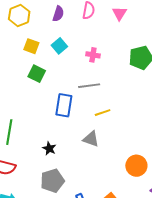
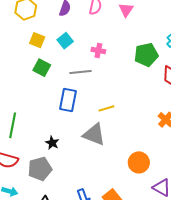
gray line: (89, 86) -> (80, 72), moved
gray triangle: (91, 139) -> (94, 134), size x1.4
gray pentagon: (52, 181) -> (40, 169), moved

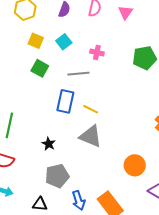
yellow line: (106, 108) -> (91, 109), moved, turned 42
gray pentagon: (40, 169) -> (57, 176), moved

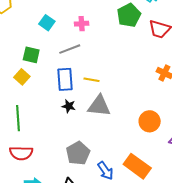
yellow square: (36, 41) -> (22, 77), moved, turned 35
black star: (49, 144) -> (69, 106), moved

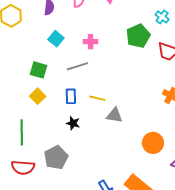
yellow square: (22, 77) -> (38, 96), moved
blue rectangle: (65, 79) -> (71, 96), size x0.7
gray triangle: (99, 106) -> (114, 115), moved, size x0.7
gray pentagon: (78, 153) -> (56, 157), moved

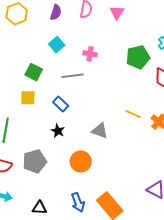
yellow square: (38, 96) -> (28, 98), turned 35
blue rectangle: (71, 96) -> (61, 104), turned -56
yellow line: (97, 98) -> (133, 114), moved
orange circle: (153, 143) -> (81, 161), moved

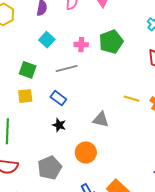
green pentagon: (138, 57) -> (111, 42), moved
gray pentagon: (35, 161) -> (50, 168), moved

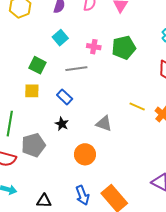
gray pentagon: (50, 168) -> (33, 145), moved

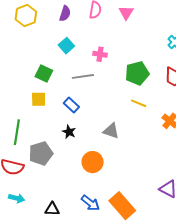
green pentagon: (124, 48) -> (137, 73), moved
yellow line: (137, 107) -> (139, 103), moved
blue arrow: (82, 195) -> (90, 203), turned -30

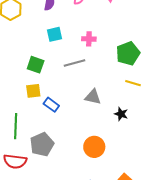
cyan square: (66, 46) -> (55, 34), turned 35
blue rectangle: (71, 105) -> (51, 105), moved
gray triangle: (111, 131) -> (93, 97), moved
black star: (69, 132) -> (121, 114), moved

